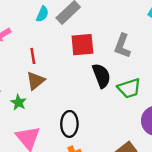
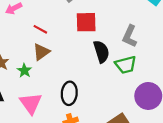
gray L-shape: (122, 46) -> (130, 36), moved
red line: (33, 56) -> (40, 29), turned -56

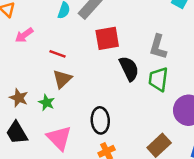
green trapezoid: (126, 65) -> (158, 79), turned 120

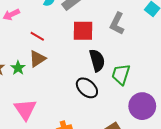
gray L-shape: (158, 47) -> (117, 24), moved
green star: (47, 103) -> (18, 68), moved
black ellipse: (100, 120) -> (87, 88), moved, turned -55

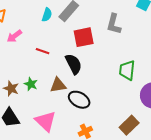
brown triangle: (37, 59) -> (58, 85), moved, turned 36
black semicircle: (97, 60) -> (74, 64), moved
black ellipse: (87, 88) -> (79, 100), moved

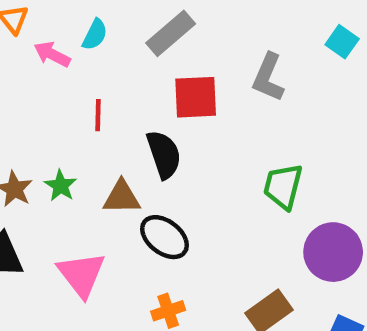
cyan semicircle: (47, 15) -> (95, 35), moved
pink arrow: (14, 36) -> (52, 54), moved, turned 56
red line: (43, 51) -> (98, 115), turned 64

